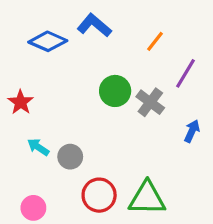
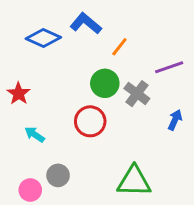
orange line: (155, 41) -> (119, 47), moved
purple line: (186, 73) -> (169, 67), turned 40
gray circle: (70, 157) -> (58, 175), moved
red circle: (99, 195) -> (90, 121), moved

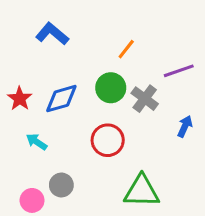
blue L-shape: (86, 23) -> (52, 34), moved
blue diamond: (43, 38) -> (61, 99), moved, turned -40
red circle: (90, 121) -> (108, 140), moved

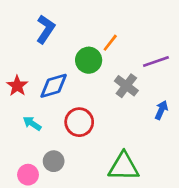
blue L-shape: (52, 34) -> (46, 29), turned 84
green circle: (111, 88) -> (89, 60), moved
red circle: (108, 140) -> (79, 122), moved

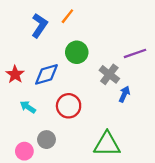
orange line: (110, 43) -> (67, 16), moved
blue arrow: (161, 110) -> (124, 94), moved

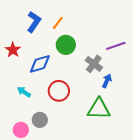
orange line: (67, 16) -> (58, 23), moved
red star: (15, 74) -> (13, 50), moved
green triangle: (107, 144) -> (99, 109), moved

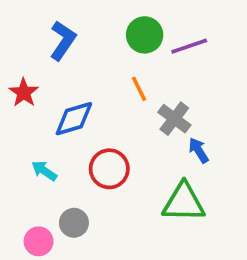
orange line: (58, 23) -> (139, 89), moved, turned -64
green circle: (66, 45) -> (145, 35), moved
purple line: (116, 46) -> (189, 46), moved
blue arrow: (107, 81) -> (199, 150), turned -56

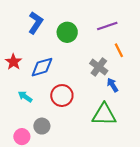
green circle: (145, 35) -> (67, 32), moved
orange line: (139, 89) -> (119, 50), moved
red star: (24, 93) -> (13, 62), moved

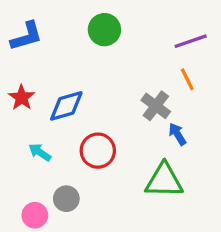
blue L-shape: (36, 23) -> (27, 36), moved, turned 40
purple line: (107, 26) -> (191, 41), moved
green circle: (67, 32) -> (104, 30), moved

